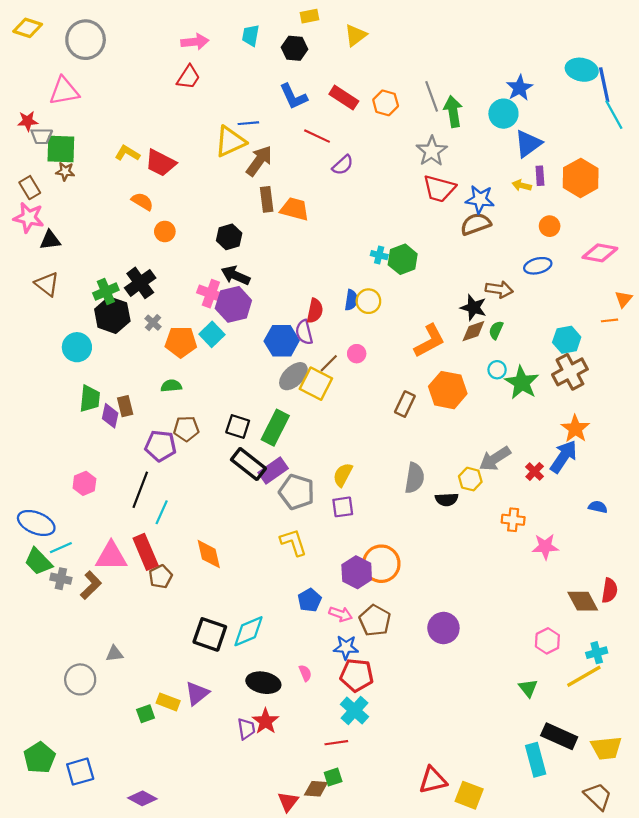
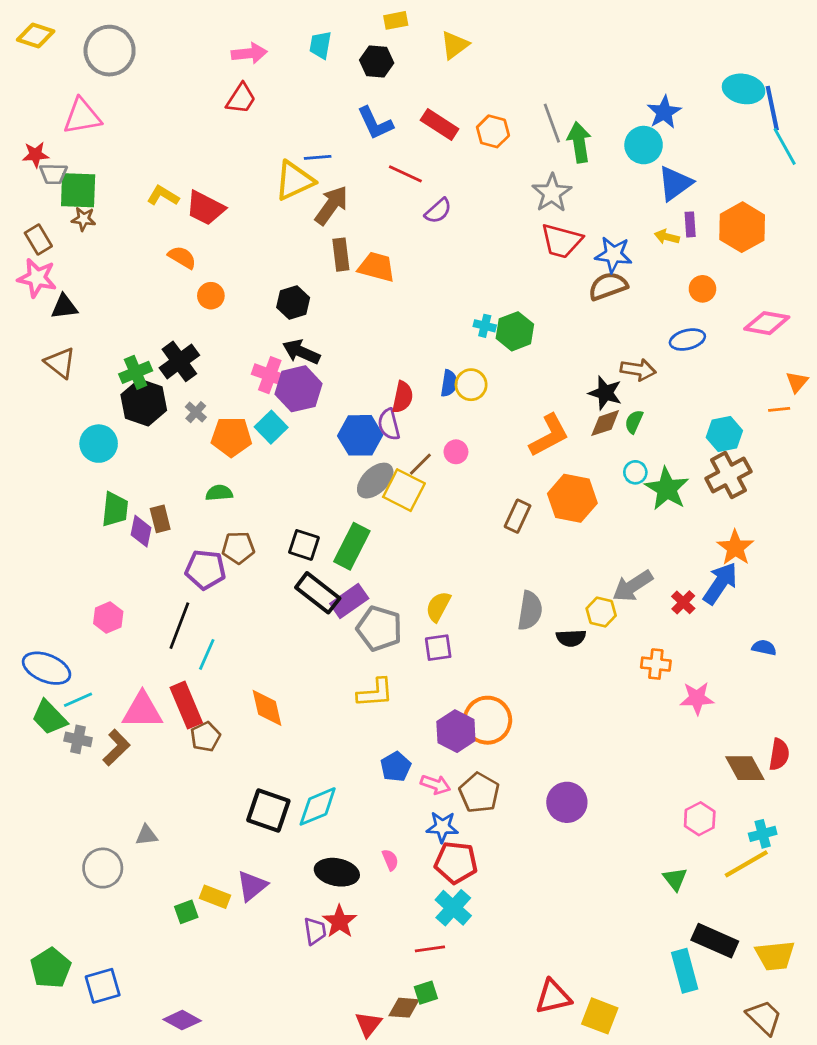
yellow L-shape: (293, 542) -> (375, 693), turned 104

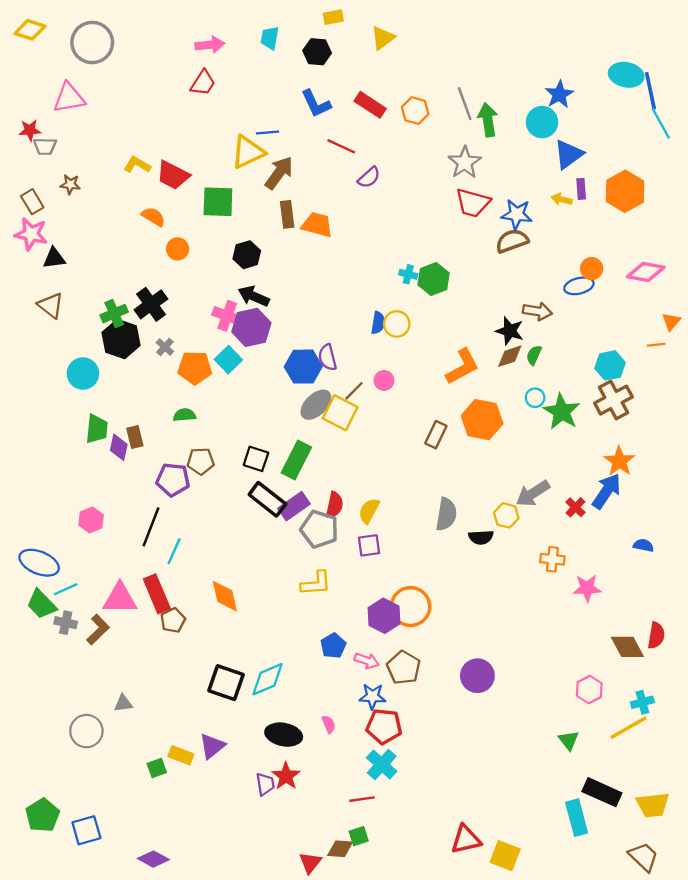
green square: (78, 190) -> (218, 202), moved
orange circle: (702, 289) -> (592, 269), moved
red semicircle: (403, 397) -> (334, 505), moved

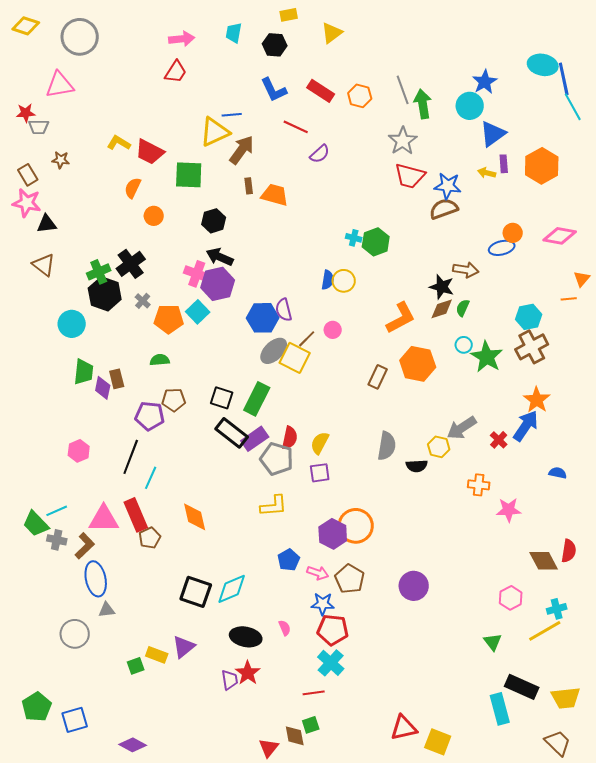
brown rectangle: (287, 214) -> (249, 186), size x0.7
orange semicircle: (153, 217) -> (133, 188), turned -95
blue ellipse: (39, 563) -> (96, 579), moved, turned 56
brown diamond: (340, 849) -> (295, 736), turned 75

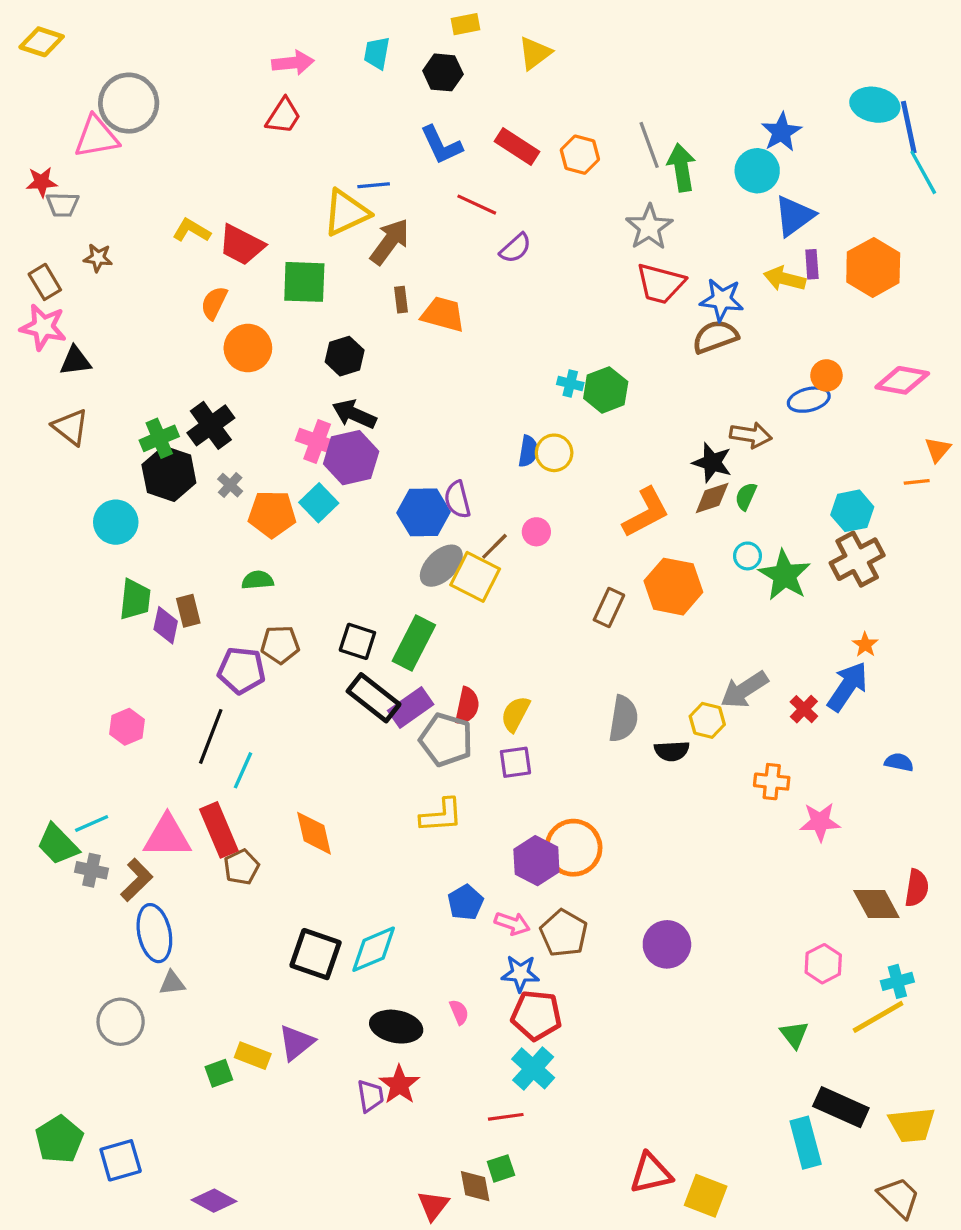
gray circle: (80, 37) -> (129, 103), moved
yellow arrow: (487, 173) -> (785, 279), size x1.4
orange circle: (154, 216) -> (248, 348), size x1.5
orange star: (537, 400) -> (865, 645), size x0.6

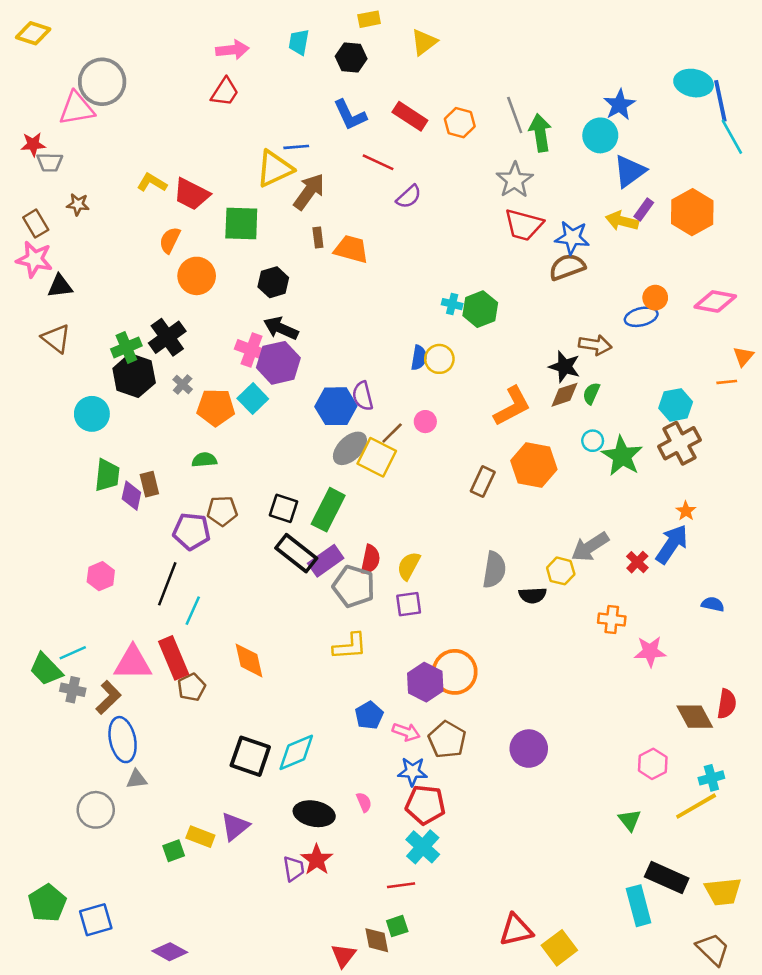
purple rectangle: (812, 264) -> (644, 209), turned 40
yellow square: (706, 1196) -> (559, 948), turned 32

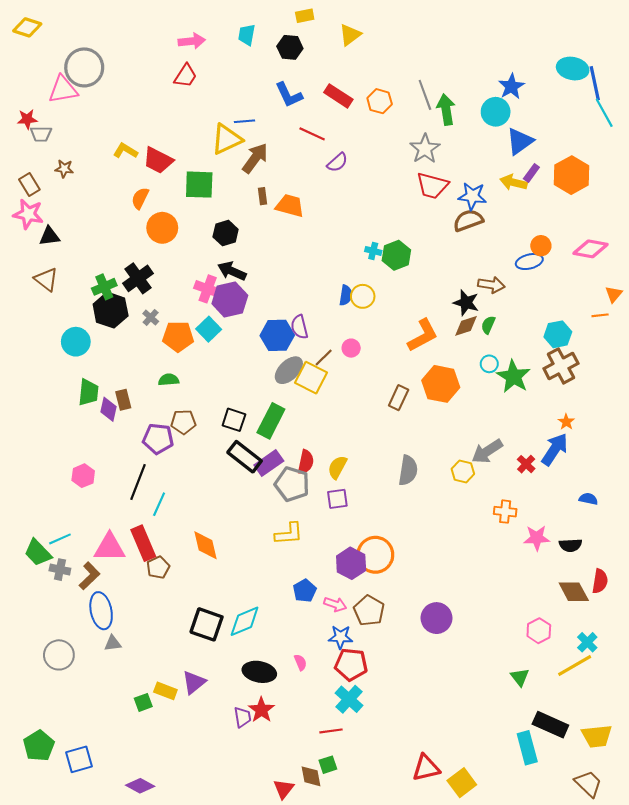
black semicircle: (533, 595) -> (570, 545), moved
cyan cross: (711, 778) -> (587, 642), turned -30
gray circle: (96, 810) -> (59, 655), moved

